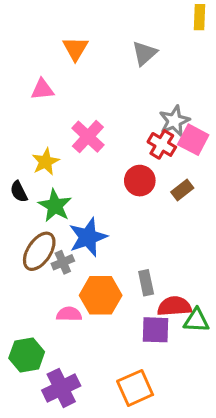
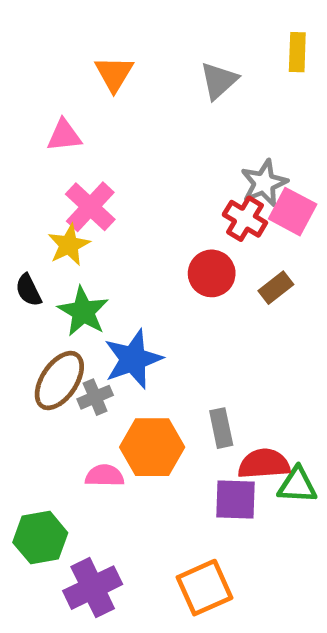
yellow rectangle: (200, 17) -> (297, 52), moved
pink cross: (88, 137) -> (90, 207), moved

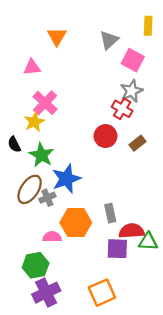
pink square: (293, 212) -> (133, 60), moved
green hexagon: (40, 538) -> (36, 265), moved

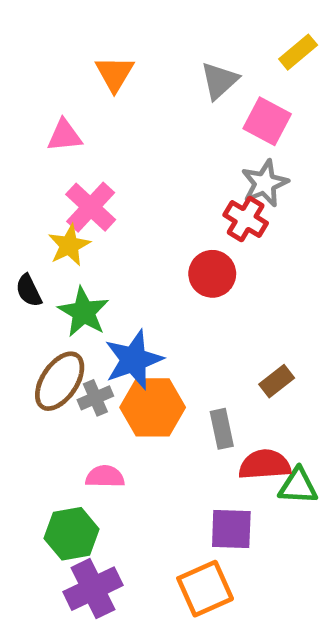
yellow rectangle: (148, 26) -> (298, 52), turned 48
brown rectangle: (138, 143) -> (277, 381), moved
orange hexagon: (76, 223) -> (153, 407), moved
purple square: (117, 249) -> (231, 529), moved

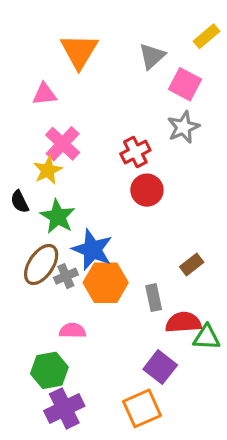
orange triangle: (114, 74) -> (79, 51), size x1.4
red cross: (246, 219) -> (135, 152), moved, turned 32
blue star: (134, 360) -> (92, 250), turned -30
purple square: (231, 529) -> (160, 367), turned 36

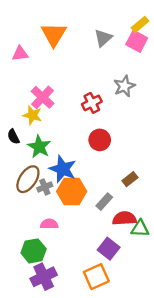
pink square: (185, 84) -> (137, 41), moved
pink triangle: (44, 94) -> (20, 54), moved
yellow star: (48, 170) -> (32, 115), turned -30
red circle: (147, 190) -> (100, 140), moved
gray rectangle: (154, 298) -> (104, 202), turned 54

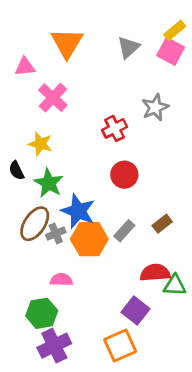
pink cross: (43, 97) -> (53, 98), moved
gray rectangle: (104, 202) -> (124, 231), moved

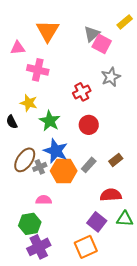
pink square: (171, 51) -> (102, 44), moved
pink cross: (53, 98) -> (38, 70), turned -30
green star: (49, 183) -> (50, 121), moved
green triangle: (175, 285) -> (125, 219), moved

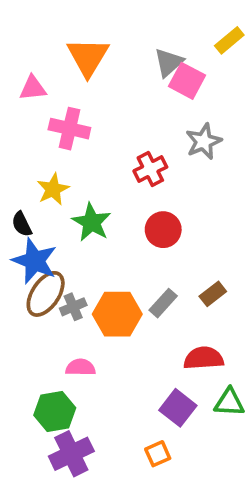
yellow star: (29, 103) -> (53, 189), turned 30
blue star: (56, 151) -> (35, 261), moved
orange square: (86, 247) -> (158, 454), size x0.6

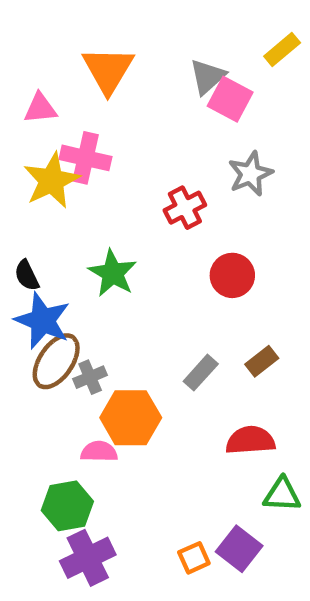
yellow star: (53, 189) -> (52, 181), moved, size x1.4
red circle: (163, 230) -> (232, 275), moved
orange hexagon: (117, 314) -> (131, 418), moved
purple square: (178, 408) -> (239, 549), moved

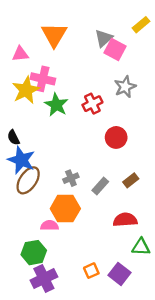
green star: (113, 273) -> (56, 105), moved
gray cross: (90, 377) -> (71, 178), moved
orange square: (194, 558) -> (91, 271), moved

